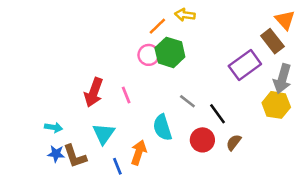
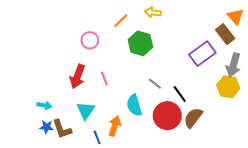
orange line: (157, 26) -> (121, 21), moved
pink circle: (149, 55) -> (90, 40), moved
red circle: (202, 140) -> (167, 116), size x1.4
brown semicircle: (234, 142) -> (193, 118), size x1.5

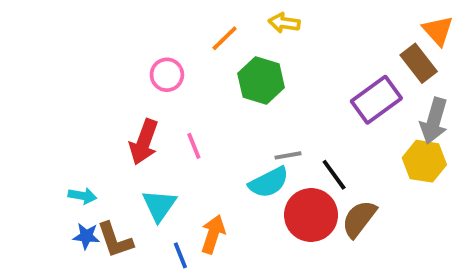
gray line: (155, 84) -> (288, 155), turned -48
cyan semicircle: (134, 105) -> (269, 182), moved, turned -100

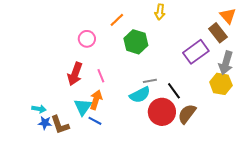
yellow arrow: (284, 23) -> (160, 12), moved, turned -91
cyan arrow: (82, 196) -> (39, 109), moved
orange arrow: (213, 234) -> (96, 100), moved
blue line: (180, 255) -> (95, 121), moved, turned -40

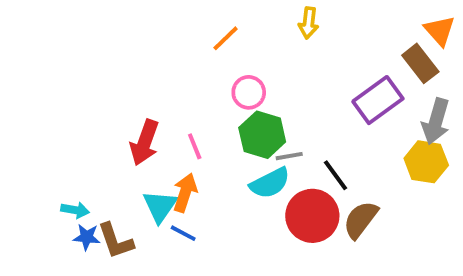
pink circle: (87, 39) -> (249, 92), moved
green hexagon: (136, 42) -> (262, 135), moved

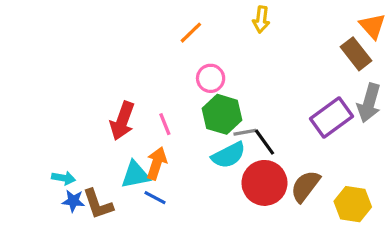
purple rectangle: (378, 100) -> (331, 118), moved
yellow hexagon: (426, 162) -> (353, 204), moved
black line: (335, 175) -> (264, 142), moved
cyan triangle: (160, 206) -> (135, 175), turned 44

